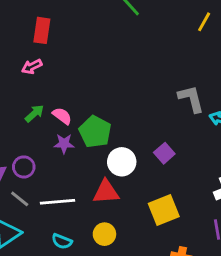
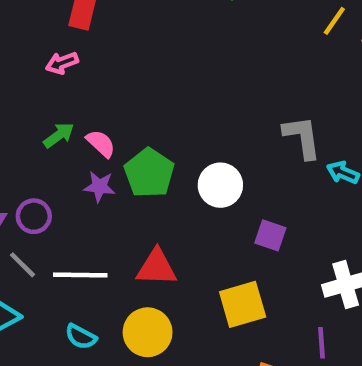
purple square: (164, 153) -> (270, 235), moved, turned -36
white circle: (122, 162) -> (220, 185), moved
yellow circle: (104, 234) -> (148, 332), size x1.4

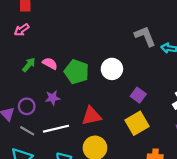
purple star: (99, 187) -> (53, 98), moved
purple square: (270, 235) -> (138, 95), moved, turned 32

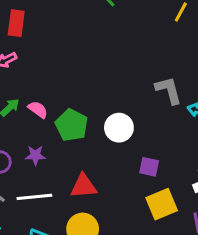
purple square: (138, 95) -> (149, 167), turned -32
yellow square: (137, 123) -> (162, 204), moved

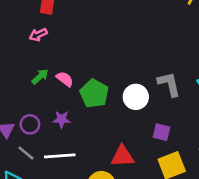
gray L-shape: (169, 90) -> (169, 84), moved
red triangle: (84, 186) -> (122, 156), moved

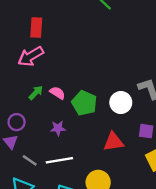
pink arrow: (38, 35) -> (31, 56), size x1.6
purple circle: (30, 124) -> (17, 122), moved
red triangle: (122, 156) -> (113, 142), moved

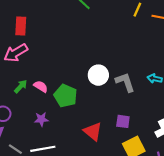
white circle: (121, 103) -> (98, 75), moved
red triangle: (113, 142) -> (93, 131), turned 48

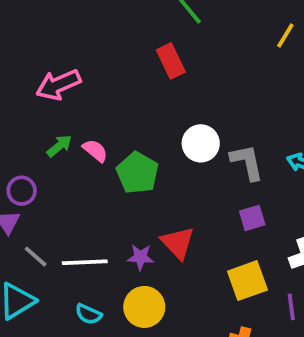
red rectangle: (21, 26) -> (171, 61), moved, turned -36
purple star: (41, 119) -> (140, 257), moved
purple square: (123, 121) -> (252, 218), moved, turned -32

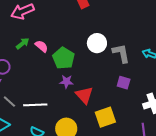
purple square: (252, 218) -> (124, 83), turned 32
purple star: (140, 257) -> (66, 82), moved
yellow square: (247, 281) -> (105, 117), moved

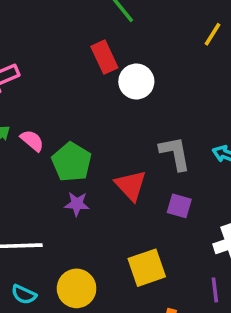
white circle: (97, 43) -> (136, 81), moved
red triangle: (84, 95) -> (131, 185), moved

